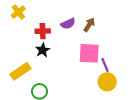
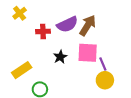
purple semicircle: (68, 24) -> (67, 24), size x1.5
brown arrow: (89, 25) -> (88, 25), size x1.5
black star: (43, 50) -> (60, 57), moved

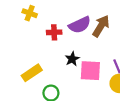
yellow cross: (20, 13) -> (30, 13), turned -32
pink square: (88, 53) -> (90, 71), moved

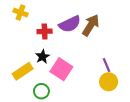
black star: (72, 59) -> (42, 57), moved
pink square: (90, 71) -> (61, 69), moved, turned 30

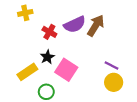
yellow cross: (20, 13) -> (25, 13), turned -32
red cross: (45, 31) -> (49, 32), turned 32
purple line: (106, 65) -> (112, 66), turned -40

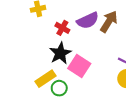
black star: (47, 57) -> (60, 53), size x1.5
yellow rectangle: (27, 72) -> (45, 79), moved

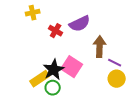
brown arrow: (109, 22) -> (100, 47), moved, turned -30
black star: (60, 53) -> (54, 70), moved

